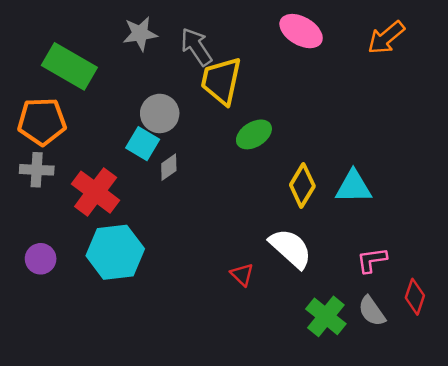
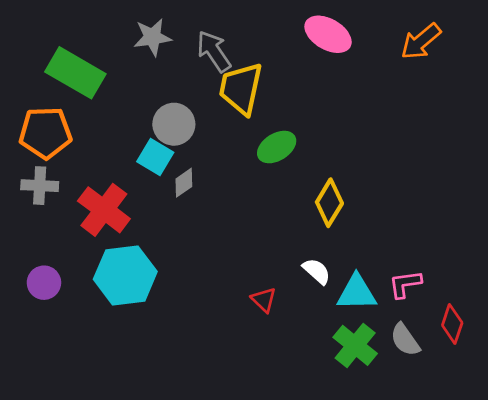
cyan triangle: (353, 187) -> (357, 293), moved
white semicircle: (291, 248) -> (317, 271), size x0.6

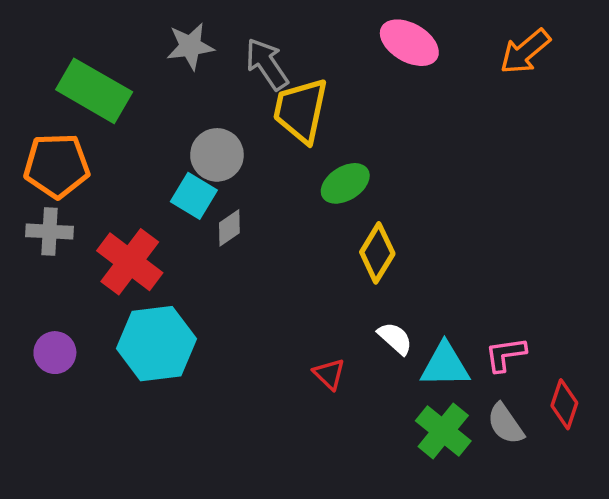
yellow diamond: (329, 203) -> (377, 253), moved

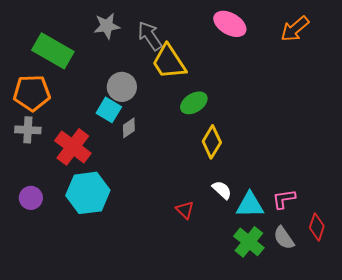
yellow trapezoid: (301, 110) -> (169, 62), turned -45

